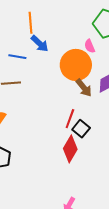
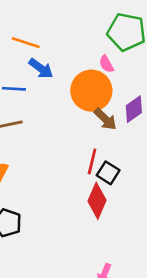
orange line: (30, 23) -> (26, 43), turned -60

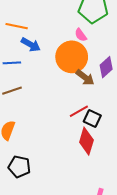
red line: (92, 161) -> (79, 111), turned 54

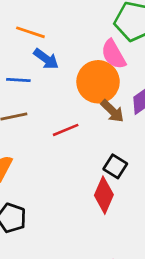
pink semicircle: (81, 35) -> (113, 54), size x1.6
red line: (79, 111) -> (66, 130), moved

